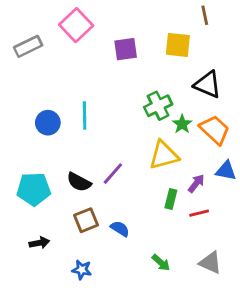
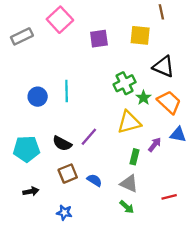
red line: (199, 213) -> (169, 197), moved
gray triangle: (210, 263) -> (129, 184), moved

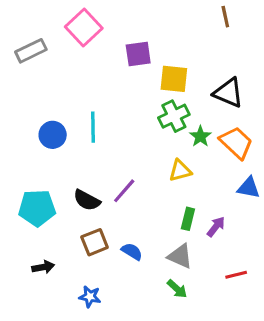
yellow square: (140, 35) -> (174, 79), moved
yellow triangle: (129, 122) -> (180, 171), size x0.7
purple arrow: (155, 145) -> (216, 227), moved

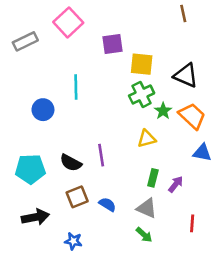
cyan line: (93, 127) -> (76, 87), moved
purple line: (124, 191) -> (101, 155), turned -50
black arrow: (43, 267) -> (35, 217), size x1.5
red line: (236, 275) -> (192, 223), turned -72

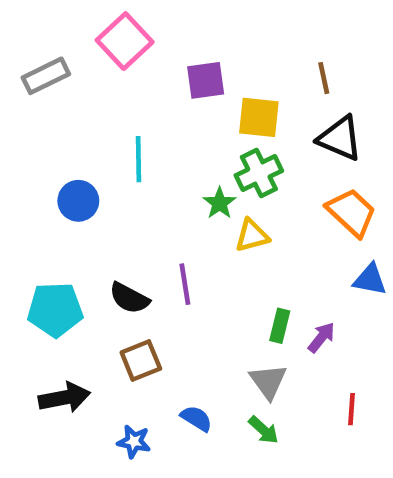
brown line: (183, 14) -> (324, 78), moved
green star: (163, 111) -> (220, 203), moved
yellow triangle: (147, 139) -> (252, 236), moved
blue semicircle: (107, 204) -> (196, 418), moved
gray triangle: (147, 208) -> (268, 381), turned 30

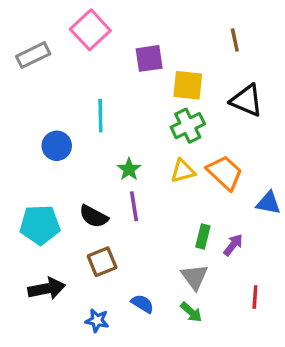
brown line: (324, 78) -> (235, 40), moved
green star: (220, 203) -> (129, 169), moved
orange trapezoid: (351, 212) -> (225, 173), moved

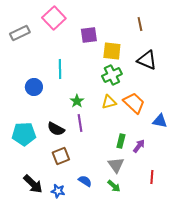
black arrow: (47, 289) -> (33, 184), moved, turned 55

